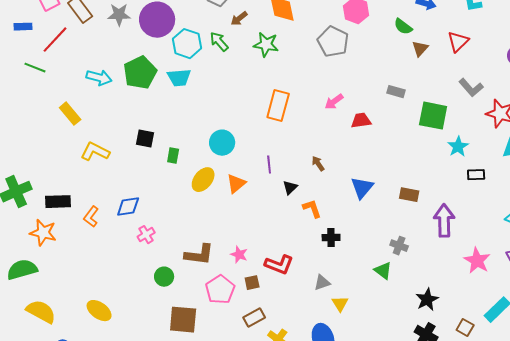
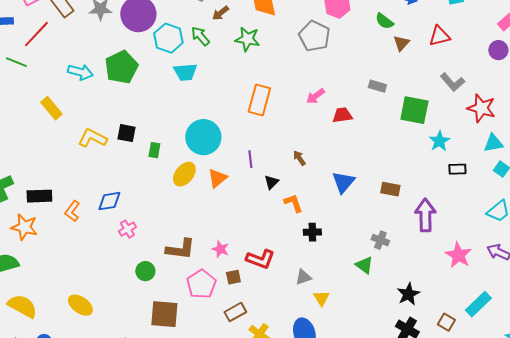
red triangle: (458, 42) -> (439, 36), turned 30
cyan trapezoid: (179, 78) -> (185, 72), moved
cyan circle: (222, 143) -> (203, 137), size x1.4
yellow L-shape: (95, 152) -> (92, 138), moved

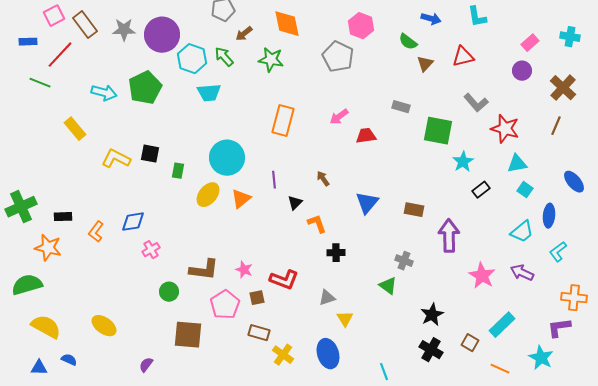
black rectangle: (457, 169) -> (481, 190), turned -36
black rectangle: (39, 196) -> (63, 217), size x0.7
brown rectangle: (235, 312) -> (259, 333), turned 45

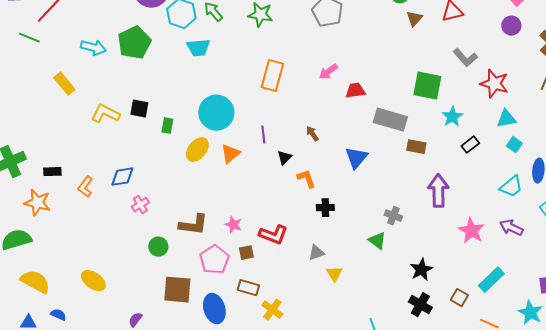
gray rectangle: (401, 107) -> (390, 120), moved, size x1.8
brown rectangle: (414, 210) -> (416, 147), moved
blue ellipse: (328, 354) -> (214, 309), moved

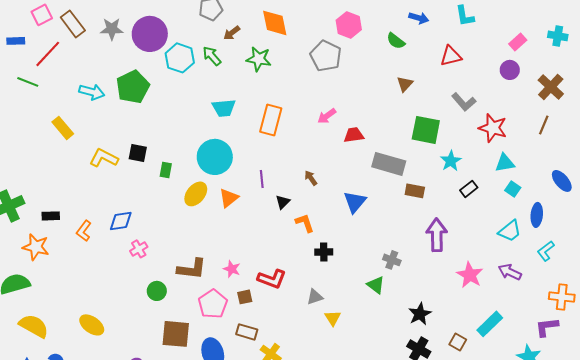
brown triangle: (414, 19) -> (405, 84), moved
cyan trapezoid: (198, 48) -> (224, 108), moved

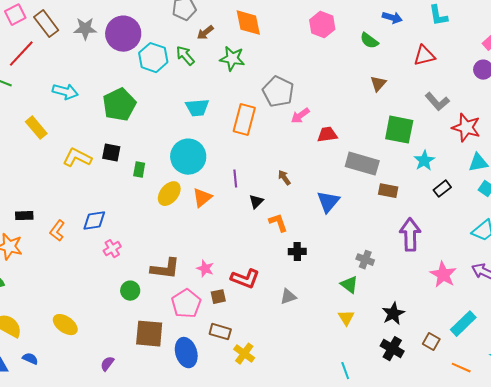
gray pentagon: (326, 56) -> (278, 92), moved
green pentagon: (133, 87) -> (119, 105), moved
yellow triangle: (333, 318) -> (346, 318), moved

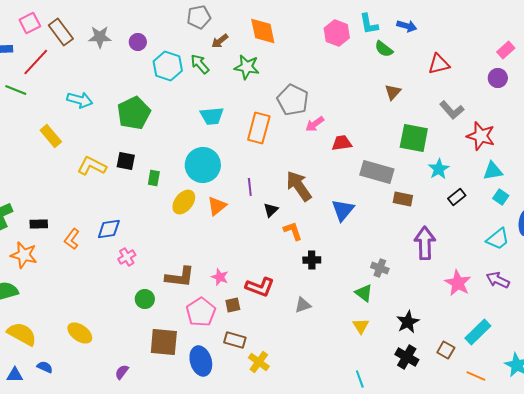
cyan L-shape: (438, 16) -> (369, 24), moved
purple circle: (123, 34) -> (138, 42), size x0.5
brown arrow: (284, 178) -> (299, 186), size x2.0

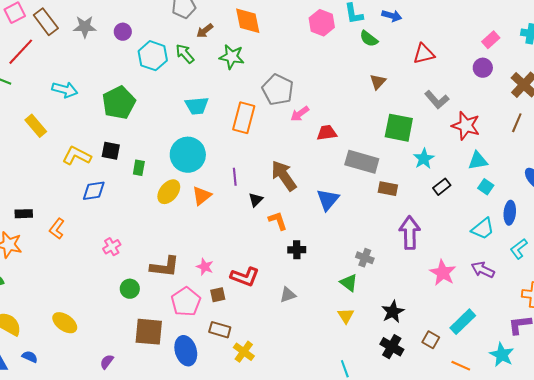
blue diamond: (109, 229) -> (94, 191), moved

